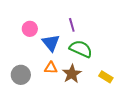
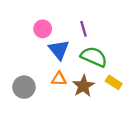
pink circle: (30, 29) -> (43, 29), moved
yellow rectangle: (106, 77) -> (114, 82), moved

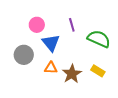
green semicircle: (94, 57) -> (99, 39), moved
gray circle: (24, 87) -> (24, 55), moved

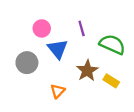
orange triangle: (51, 68) -> (58, 91), moved, turned -48
brown star: (72, 74) -> (87, 71), moved

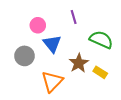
purple line: (82, 28) -> (74, 17), moved
orange triangle: (58, 91) -> (52, 82), size x1.6

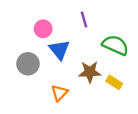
brown star: (79, 63) -> (90, 72), turned 30
orange triangle: (52, 82) -> (59, 93), size x0.7

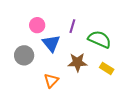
purple line: (84, 19) -> (72, 26), moved, turned 32
yellow rectangle: (114, 82) -> (107, 68), moved

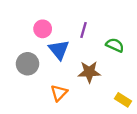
green semicircle: (100, 39) -> (115, 45), size x0.7
yellow rectangle: (107, 68) -> (123, 100), moved

